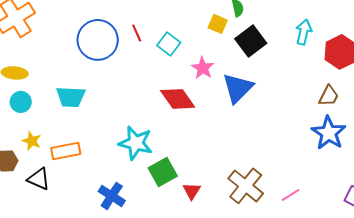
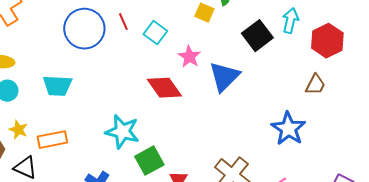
black square: (251, 41) -> (257, 36), moved
blue star: (329, 133) -> (288, 129), moved

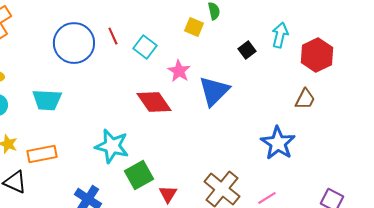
black square: (257, 36) -> (247, 50), size x0.6

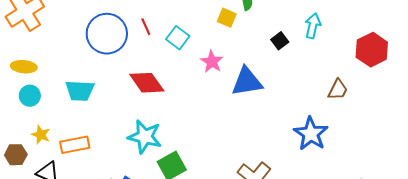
red hexagon: (317, 55) -> (372, 50), moved
blue triangle: (214, 91) -> (247, 82), turned 36
red diamond: (154, 102) -> (147, 83), moved

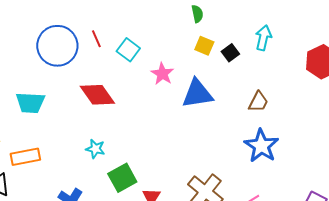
yellow square: (227, 18) -> (204, 46), moved
brown trapezoid: (338, 90) -> (258, 102), moved
cyan star: (145, 137) -> (95, 149), size x0.6

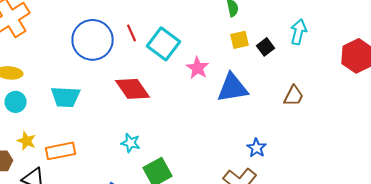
yellow square: (204, 46) -> (240, 40), turned -36
cyan square: (128, 50) -> (164, 44), size x1.4
blue star: (261, 146) -> (256, 148), moved, size x0.6

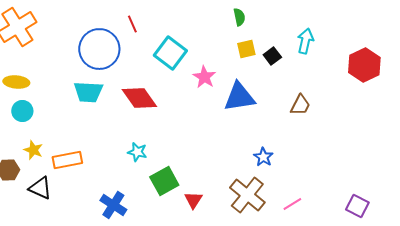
red line: (132, 33) -> (132, 24), moved
cyan trapezoid: (66, 97) -> (88, 92), moved

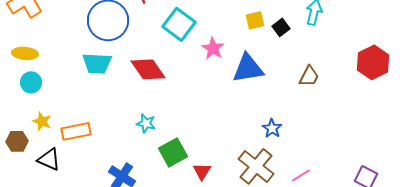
red hexagon: (364, 65) -> (373, 62), moved

